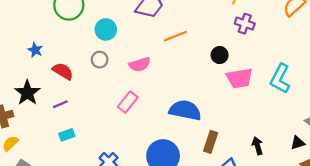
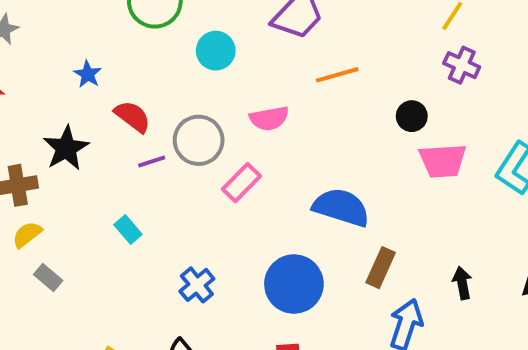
gray circle: (100, 60) -> (199, 140), moved, size x1.6
purple line: (60, 104) -> (152, 161), moved
cyan rectangle: (67, 135) -> (128, 230), turned 64

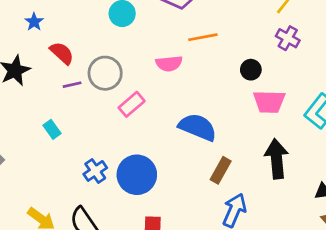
pink semicircle: (269, 118) -> (169, 63), moved
black arrow: (462, 283) -> (277, 159), moved, size x1.8
blue circle: (294, 284) -> (137, 175), moved

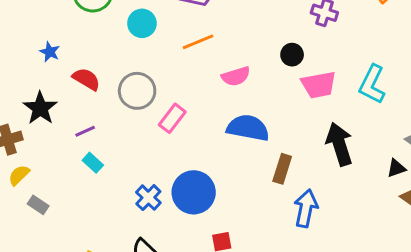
orange line: (203, 37) -> (198, 42), moved
pink semicircle: (169, 63) -> (236, 76), moved
purple line: (72, 85) -> (85, 131), moved

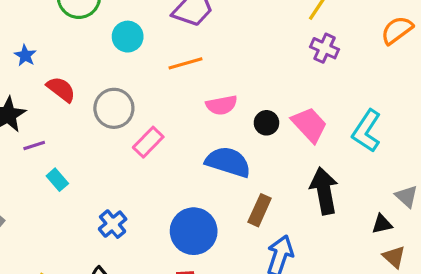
black circle: (292, 55) -> (266, 123), moved
pink trapezoid: (319, 85) -> (309, 125), turned -129
purple line: (85, 131) -> (34, 146), moved
blue circle: (194, 192) -> (194, 231), moved

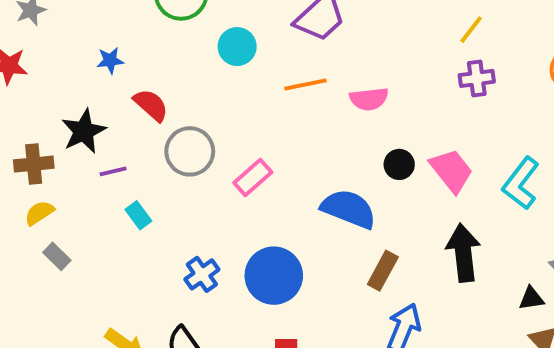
purple cross: (325, 48) -> (477, 78), turned -36
blue star: (25, 55) -> (110, 60), turned 30
pink semicircle: (222, 105) -> (369, 99), moved
gray circle: (114, 108) -> (190, 151), moved
blue circle: (194, 231) -> (274, 276), moved

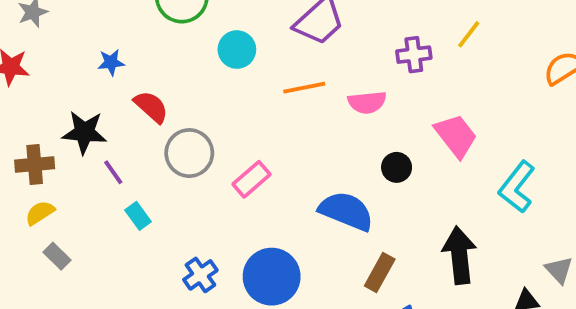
purple cross: (477, 78) -> (414, 55), moved
black star: (84, 131) -> (84, 132), turned 30
purple line: (113, 171) -> (113, 172), turned 68
pink trapezoid: (451, 171) -> (456, 136), moved

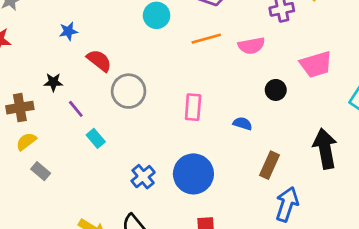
black star: (84, 132) -> (53, 82), size x0.6
pink trapezoid: (456, 136) -> (316, 64), turned 116
pink rectangle: (251, 179) -> (193, 107), moved, turned -40
blue semicircle: (346, 211) -> (243, 124), size x0.5

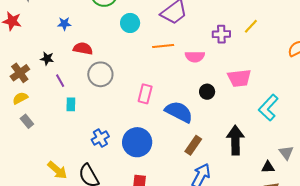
red semicircle: (99, 60) -> (83, 49), turned -36
brown cross: (20, 108) -> (20, 73), turned -36
blue semicircle: (243, 124) -> (179, 112), size x2.0
cyan rectangle: (96, 138) -> (71, 104), turned 32

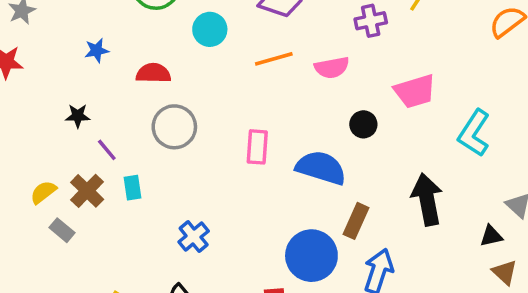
red semicircle: (83, 49) -> (153, 73), moved
brown cross: (20, 73) -> (87, 191), moved
blue circle: (137, 142) -> (311, 256), moved

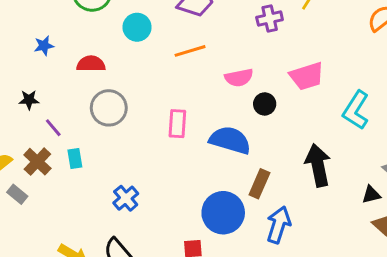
pink semicircle: (332, 68) -> (239, 78), moved

